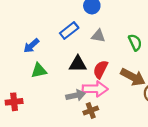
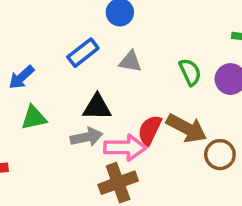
red semicircle: (100, 69) -> (150, 130), moved
gray arrow: (76, 95) -> (86, 137), moved
brown cross: (91, 110) -> (118, 183), size x1.5

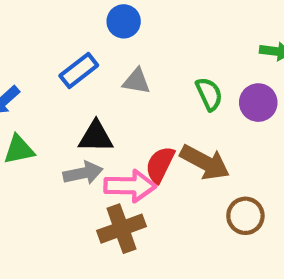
brown circle: (220, 155) -> (245, 216), moved

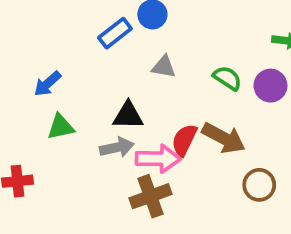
blue rectangle: (79, 71) -> (115, 33), moved
green semicircle: (209, 94) -> (227, 78), turned -32

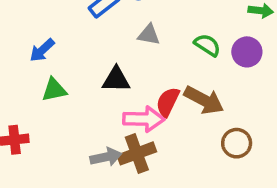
gray arrow: (117, 147) -> (106, 157), moved

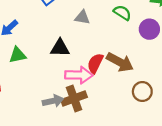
green semicircle: (207, 45) -> (122, 13), moved

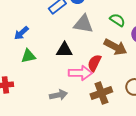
gray triangle: (82, 17) -> (83, 24), size x1.5
brown arrow: (120, 62) -> (115, 47), moved
brown cross: (74, 99) -> (101, 93), moved

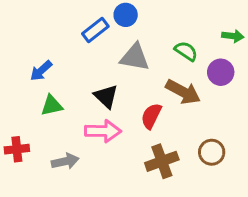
black triangle: (64, 50) -> (106, 96), turned 42
pink arrow: (80, 73) -> (103, 131), moved
gray arrow: (58, 95) -> (65, 161), moved

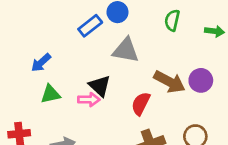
green semicircle: (186, 51) -> (172, 20), moved, turned -110
purple circle: (221, 72) -> (201, 80), moved
pink arrow: (103, 131) -> (89, 100), moved, size x0.7

